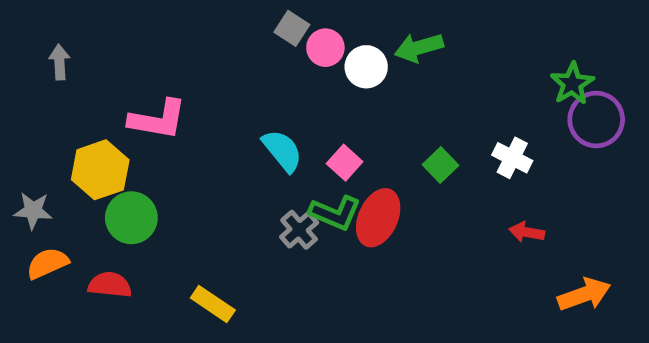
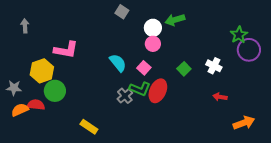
pink circle: (325, 48) -> (153, 44), moved
red semicircle: (110, 285) -> (36, 105), moved

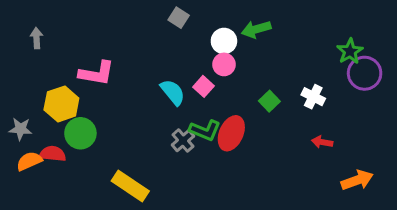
pink square: (144, 68) -> (203, 86), moved
yellow rectangle: (89, 127) -> (130, 186), size x1.4

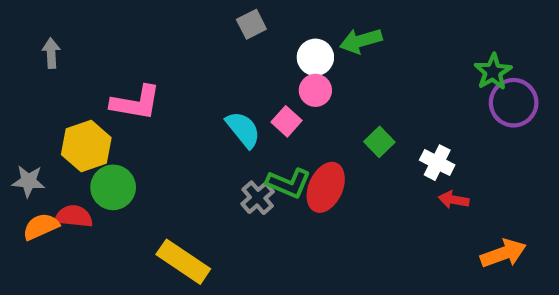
gray square: (179, 18) -> (251, 24), turned 30
white cross: (313, 97) -> (437, 163), moved

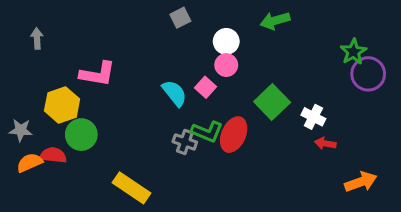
green arrow: (361, 41) -> (275, 21), moved
green square: (379, 142) -> (272, 102), size x1.6
gray cross: (258, 198) -> (185, 142), turned -30

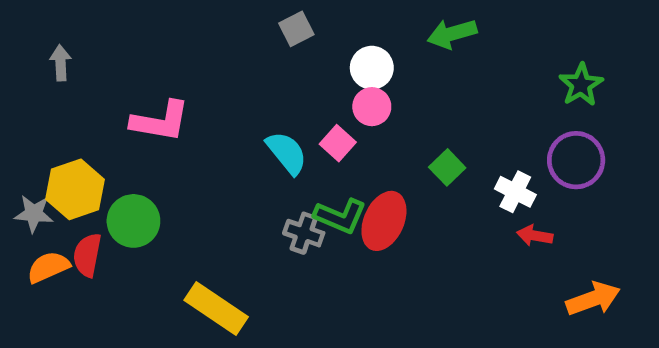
purple circle: (368, 74) -> (576, 160), moved
green square: (272, 102) -> (447, 167), size x0.6
yellow hexagon: (62, 105) -> (75, 189), moved
red semicircle: (53, 155) -> (87, 255), turned -85

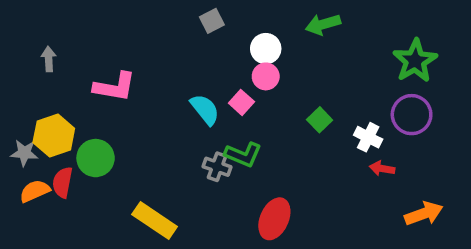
gray arrow: (60, 63) -> (49, 59), moved
green star: (581, 85) -> (415, 61), size x1.4
red ellipse: (384, 221) -> (274, 219), moved

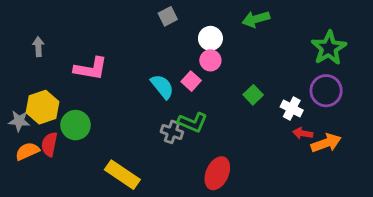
orange arrow: (424, 214) -> (326, 143), moved

